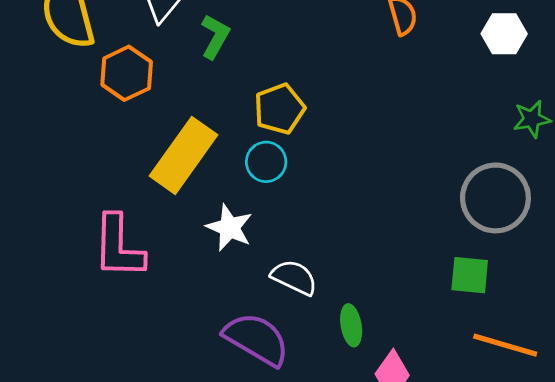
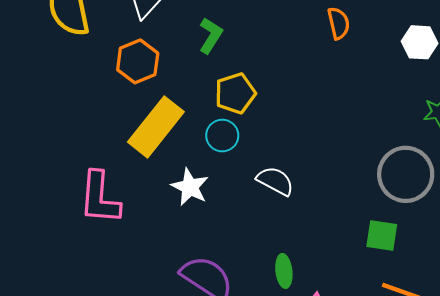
green L-shape: (215, 37) -> (211, 36), moved
orange hexagon: (127, 73) -> (138, 61), moved
white semicircle: (294, 277) -> (275, 181), moved

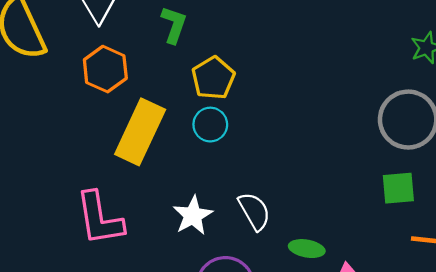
white semicircle: (275, 181) -> (254, 211), moved, turned 45
white star: (190, 187) -> (193, 215), moved, turned 30
green ellipse: (284, 271) -> (307, 249), turned -60

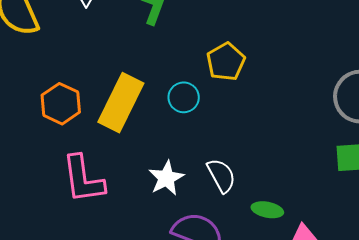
orange hexagon: (105, 69) -> (61, 104), moved
yellow pentagon: (213, 78) -> (226, 62), moved

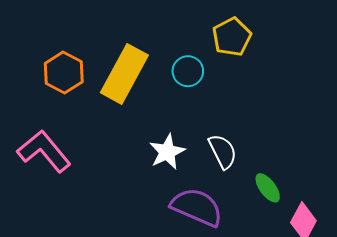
pink L-shape: (83, 179) -> (44, 151), moved, turned 146
green ellipse: (267, 210) -> (268, 188), turned 40

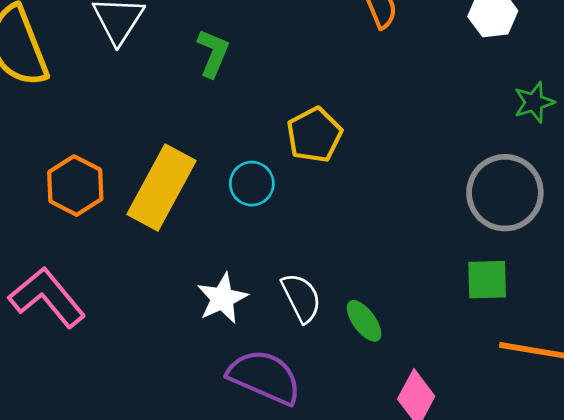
green ellipse: (268, 188) -> (364, 321), moved

